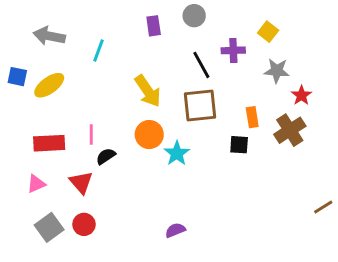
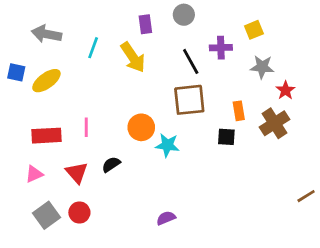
yellow square: (268, 32) -> (254, 30), turned 30
yellow arrow: (148, 91) -> (133, 57), moved
cyan star: (177, 153) -> (167, 145), turned -30
black semicircle: (106, 156) -> (111, 164), moved

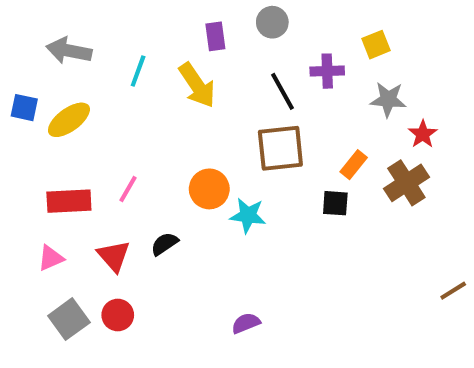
orange rectangle: (239, 111) -> (354, 165), turned 48
pink line: (86, 127) -> (128, 189), turned 30

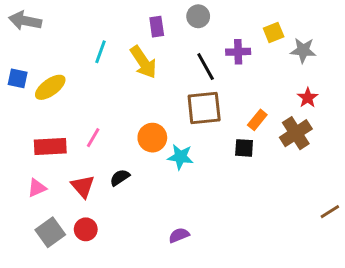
gray arrow: (69, 51) -> (25, 21), moved
gray star: (388, 99) -> (303, 50), moved

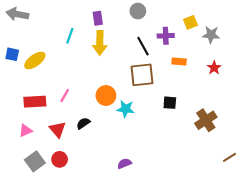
purple rectangle: (157, 27) -> (98, 18), moved
yellow arrow: (143, 62) -> (100, 43), turned 35
orange rectangle: (257, 120) -> (179, 62), moved, turned 56
brown cross: (296, 133) -> (206, 120), moved
brown line: (330, 212) -> (230, 157), moved

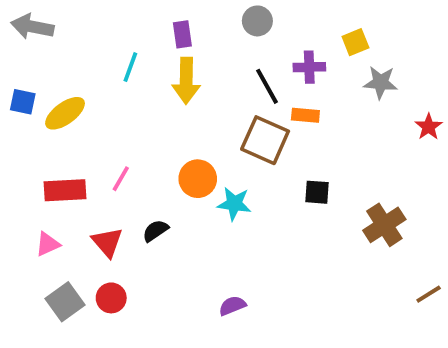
gray star: (211, 35) -> (380, 82), moved
orange rectangle: (179, 62) -> (305, 115), moved
red star: (214, 68) -> (429, 127), moved
brown square: (142, 75) -> (265, 140), turned 30

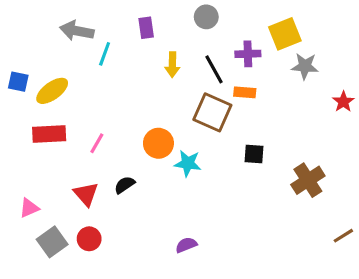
gray arrow: (32, 27) -> (77, 31), moved
yellow square: (355, 42) -> (285, 34), size x1.5
yellow arrow: (186, 81) -> (172, 65), moved, size x0.7
red rectangle: (65, 190) -> (49, 134), moved
pink triangle: (48, 244) -> (29, 208), moved

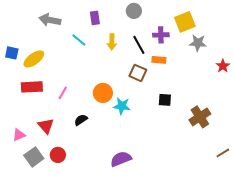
cyan line: (105, 54) -> (79, 40), moved, turned -70
brown square: (212, 112) -> (138, 73), size x0.7
red triangle: (86, 194) -> (46, 126), moved
purple semicircle: (186, 245) -> (121, 159), size x1.5

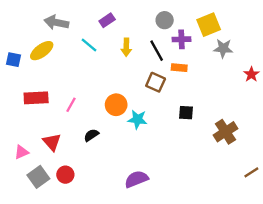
gray circle: (134, 11) -> (165, 20), moved
purple rectangle: (95, 18) -> (107, 20), turned 64
yellow ellipse: (34, 59) -> (42, 51), moved

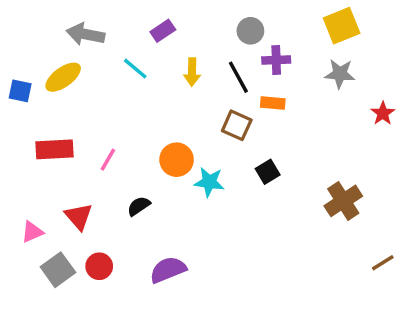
yellow square: (209, 25) -> (342, 26), moved
black square: (186, 113) -> (268, 172), moved, turned -35
purple semicircle: (136, 179) -> (168, 270), moved

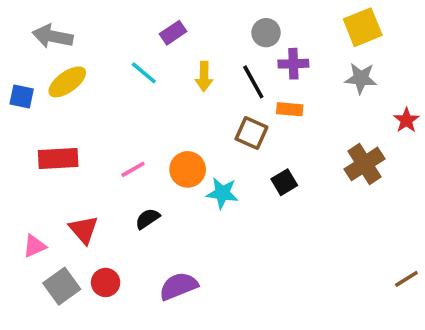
gray arrow: (85, 34) -> (53, 36), moved
pink line: (108, 160) -> (133, 169), moved, turned 30
brown cross: (343, 201) -> (364, 164), moved

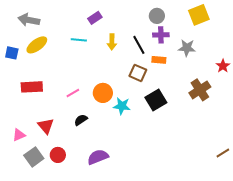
gray circle: (266, 33) -> (157, 16), moved
cyan line: (144, 73) -> (79, 40), turned -35
gray star: (361, 78) -> (187, 48), moved
black square: (284, 182) -> (156, 100), size x1.5

